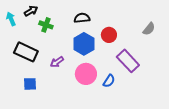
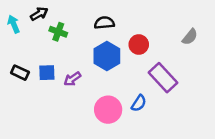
black rectangle: (26, 52) -> (20, 73), moved, size x0.6
pink circle: (86, 74) -> (108, 110), moved
blue square: (30, 84) -> (47, 73), moved

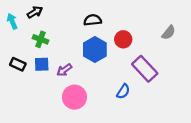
green cross: (58, 32) -> (41, 39), moved
pink circle: (108, 110) -> (74, 97), moved

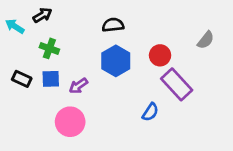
cyan arrow: (12, 21) -> (15, 26), turned -35
red circle: (123, 39) -> (160, 55), moved
pink circle: (74, 97) -> (70, 122), moved

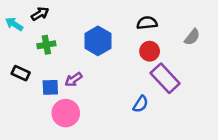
black semicircle: (113, 25) -> (147, 23), moved
green cross: (49, 48) -> (46, 45), turned -30
blue hexagon: (116, 61) -> (98, 41), moved
blue square: (51, 79) -> (50, 87), moved

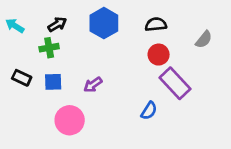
black arrow: (40, 14) -> (57, 24), moved
blue hexagon: (98, 41) -> (104, 23), moved
purple arrow: (73, 80) -> (93, 85), moved
blue square: (50, 87) -> (53, 82), moved

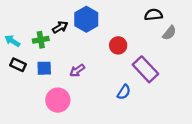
black arrow: (57, 24) -> (60, 27), moved
black semicircle: (156, 24) -> (153, 15), moved
cyan arrow: (15, 26) -> (12, 41), moved
red circle: (159, 55) -> (118, 45), moved

